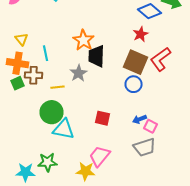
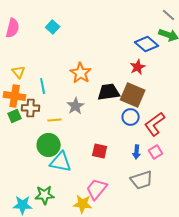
black trapezoid: (96, 56) -> (109, 92), moved, turned 80
red L-shape: (160, 59) -> (155, 124), moved
blue arrow: (140, 119) -> (137, 152), turned -64
pink square: (150, 126) -> (156, 152), moved, turned 32

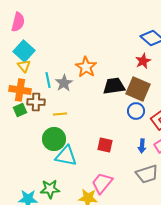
cyan square: (53, 27) -> (24, 51), moved, size x1.5
gray star: (76, 106) -> (64, 83), moved

